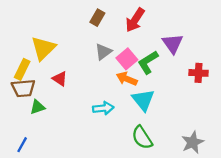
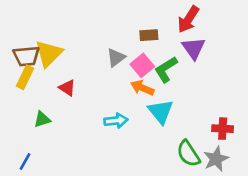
brown rectangle: (97, 18) -> (149, 35), moved, turned 56
red arrow: (135, 20) -> (188, 19), moved
red cross: (199, 73) -> (223, 129), moved
brown trapezoid: (23, 88) -> (26, 56), moved
green semicircle: (142, 138) -> (188, 154), moved

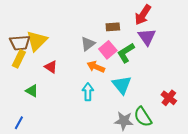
orange arrow: (142, 88) -> (96, 67), moved
green triangle: (42, 119) -> (32, 91), turned 48
cyan arrow: (116, 121) -> (88, 92), turned -84
red cross: (223, 129) -> (169, 98), turned 35
gray star: (216, 159) -> (124, 121), moved, turned 30

